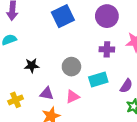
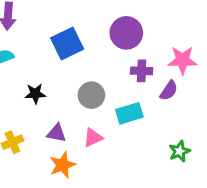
blue square: (63, 16) -> (67, 44), moved
purple circle: (107, 16) -> (126, 33), moved
purple semicircle: (126, 86) -> (169, 91), moved

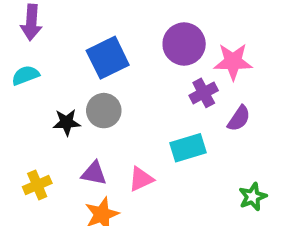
pink star: (183, 60) -> (233, 62), moved
purple cross: (142, 71) -> (204, 93), turned -30
gray circle: (91, 95) -> (104, 111), moved

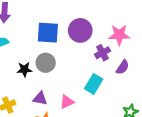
purple circle: (184, 44) -> (80, 30), moved
blue square: (108, 58) -> (48, 33), turned 30
cyan rectangle: (188, 148) -> (94, 84), turned -42

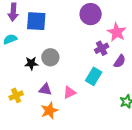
purple circle: (80, 30) -> (91, 14), moved
blue square: (48, 33) -> (36, 21), moved
pink star: (119, 35) -> (117, 32), turned 30

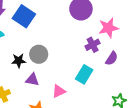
blue square: (36, 21) -> (24, 16), turned 30
pink star: (117, 32) -> (108, 28), turned 30
purple triangle: (45, 89) -> (32, 80), moved

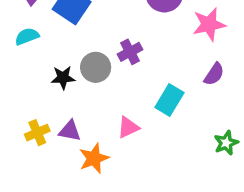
purple cross: (93, 45) -> (130, 52), moved
purple triangle: (32, 80) -> (70, 131), moved

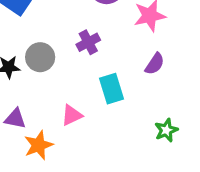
purple cross: (130, 52) -> (88, 42), moved
cyan rectangle: (169, 100) -> (112, 89), turned -48

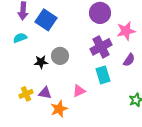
purple cross: (88, 42) -> (101, 47), moved, size x1.5

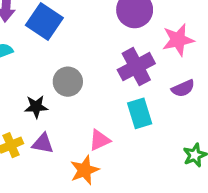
purple semicircle: (129, 60) -> (183, 88), turned 32
black star: (41, 62) -> (36, 107), moved
orange star: (59, 109) -> (85, 170), moved

